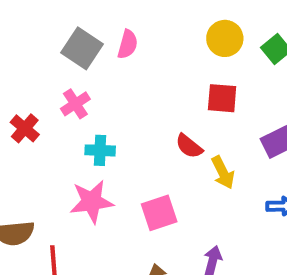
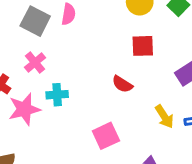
yellow arrow: (223, 172) -> (164, 117), moved
pink star: (92, 202) -> (24, 109), moved

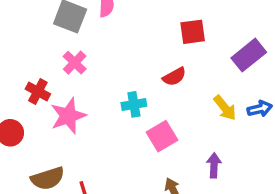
red semicircle: (122, 84) -> (174, 77), turned -55
cyan cross: (57, 95) -> (134, 104), moved

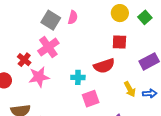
pink cross: (75, 63) -> (48, 47), size x1.5
red semicircle: (174, 77) -> (104, 66), size x1.5

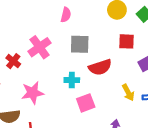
gray square: (51, 20) -> (80, 44), moved, turned -30
red square: (119, 42) -> (126, 41), moved
pink star: (39, 77) -> (33, 93), moved

